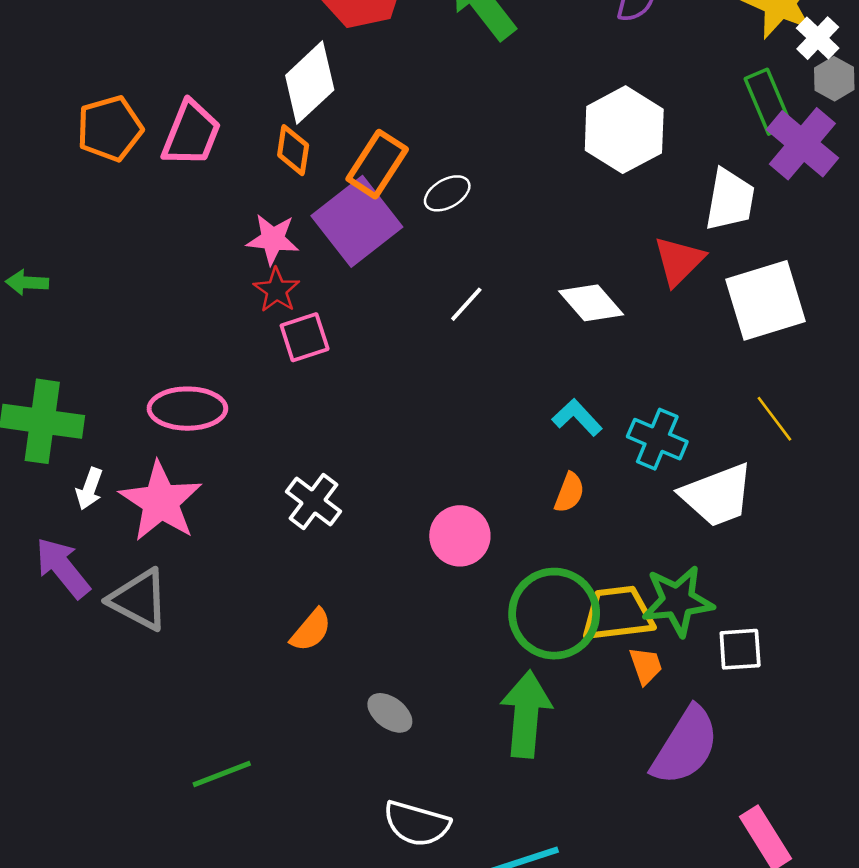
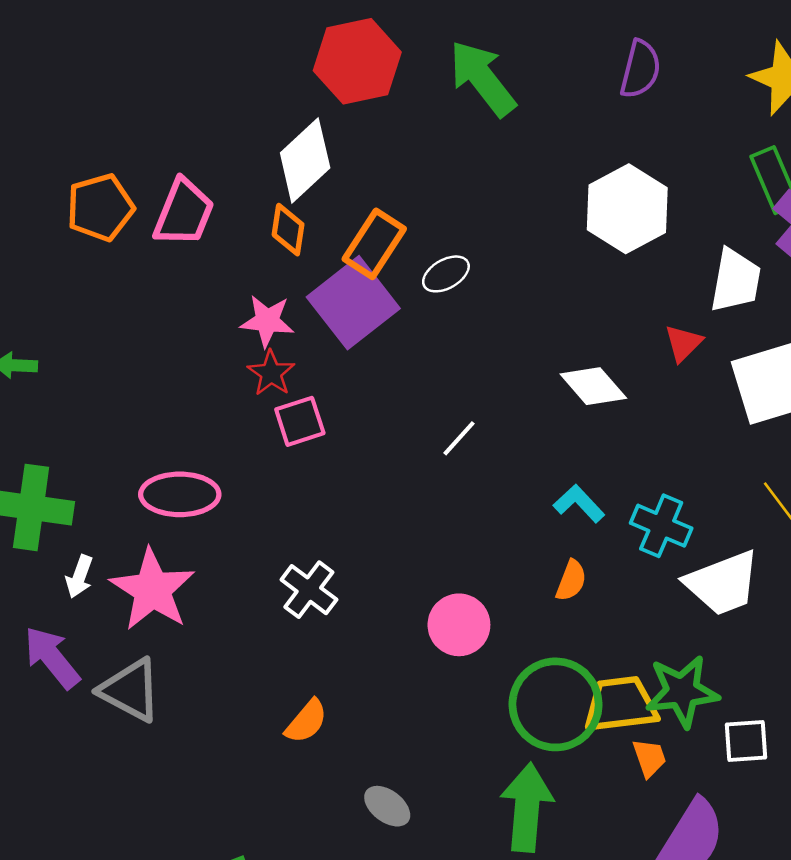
red triangle: (679, 261) -> (683, 343), size x0.7
white line: (466, 304) -> (459, 438), moved

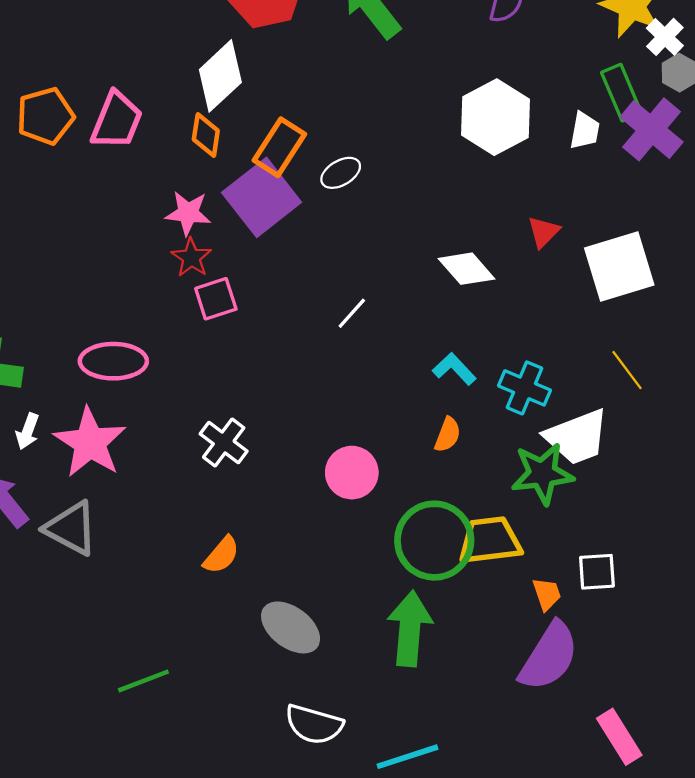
white trapezoid: (736, 280) -> (585, 131), moved, size x0.7
green star: (682, 691) -> (542, 474), moved
orange trapezoid: (649, 758) -> (547, 594), moved
gray ellipse: (387, 806) -> (291, 627), size x1.5

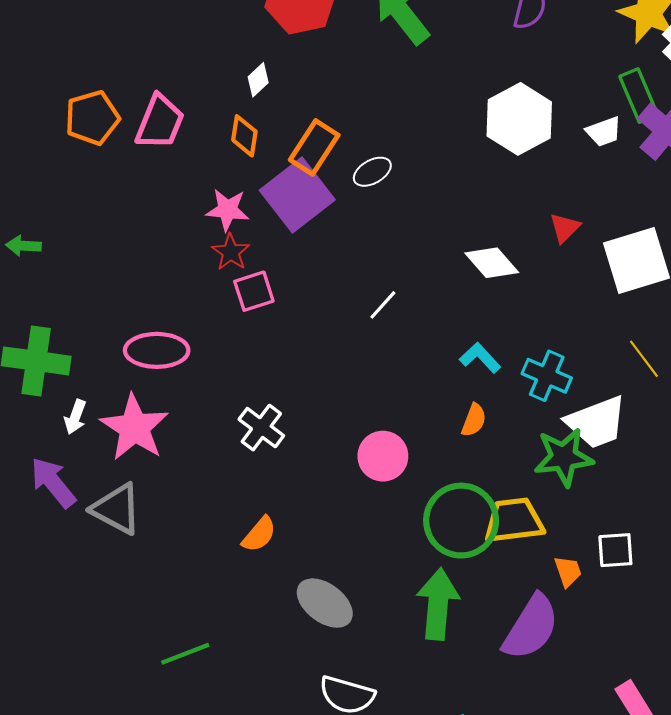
white diamond: (220, 76) -> (258, 80), size x0.5
white trapezoid: (585, 131) -> (604, 132), turned 60
purple semicircle: (549, 656) -> (531, 627), moved

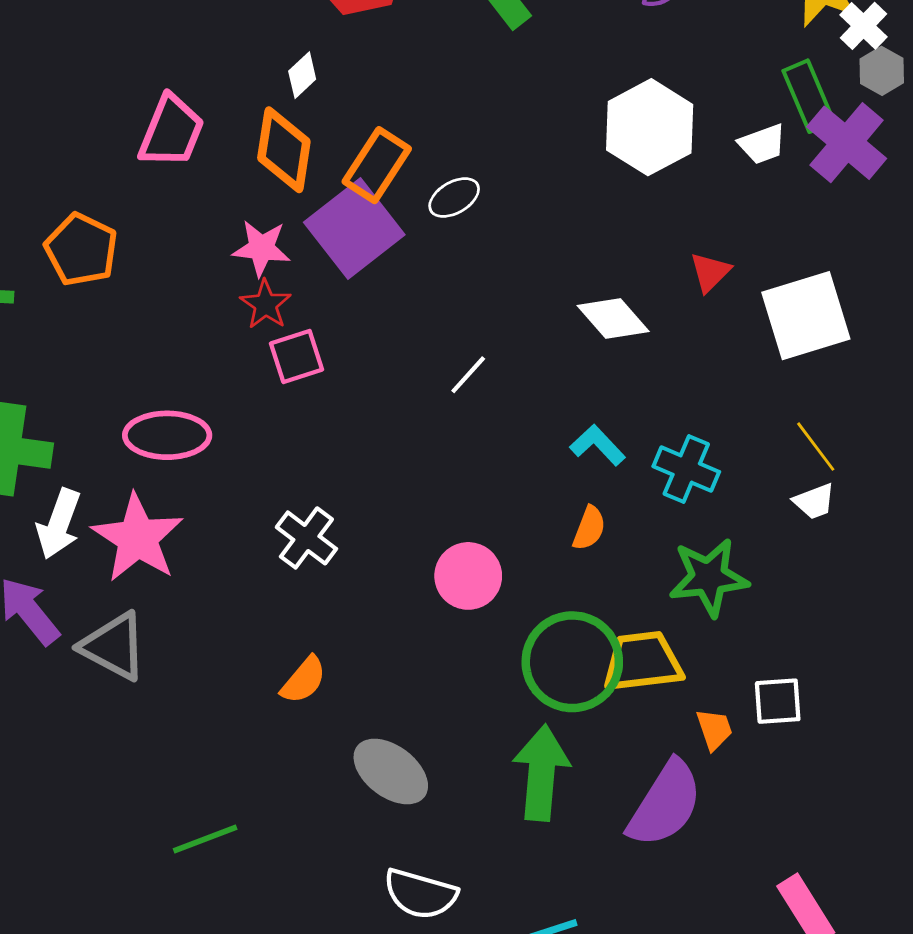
orange pentagon: (92, 118) -> (81, 250), moved, turned -30
orange diamond: (244, 136) -> (284, 150), size x1.5
white arrow: (75, 417) -> (59, 524), size x1.5
white trapezoid: (596, 422) -> (814, 501), moved, size x0.5

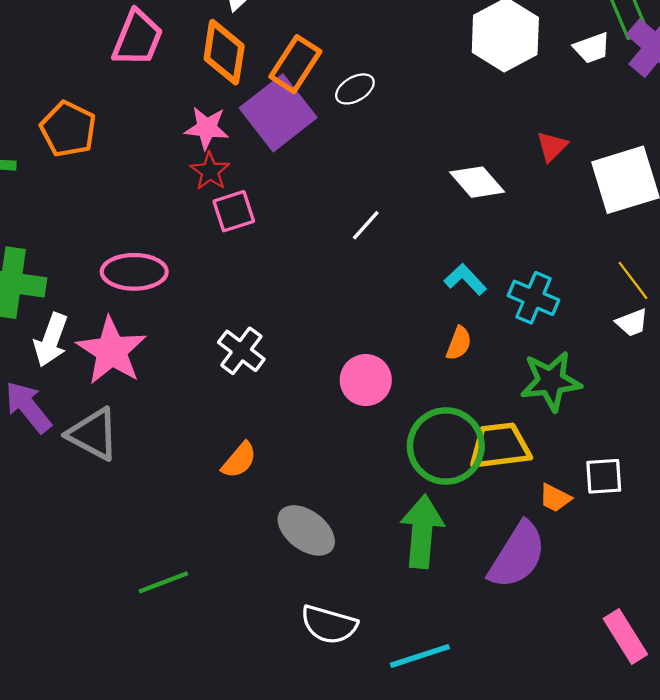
orange trapezoid: (714, 729) -> (555, 498), turned 136

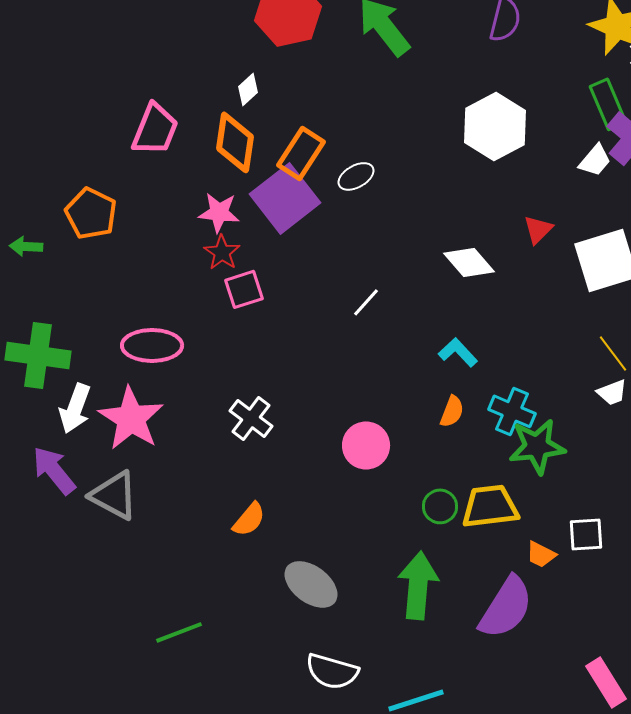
white trapezoid: (592, 48) -> (595, 160), moved, turned -30
cyan cross: (533, 298) -> (512, 411), moved
green circle: (446, 446) -> (440, 506), size x0.5

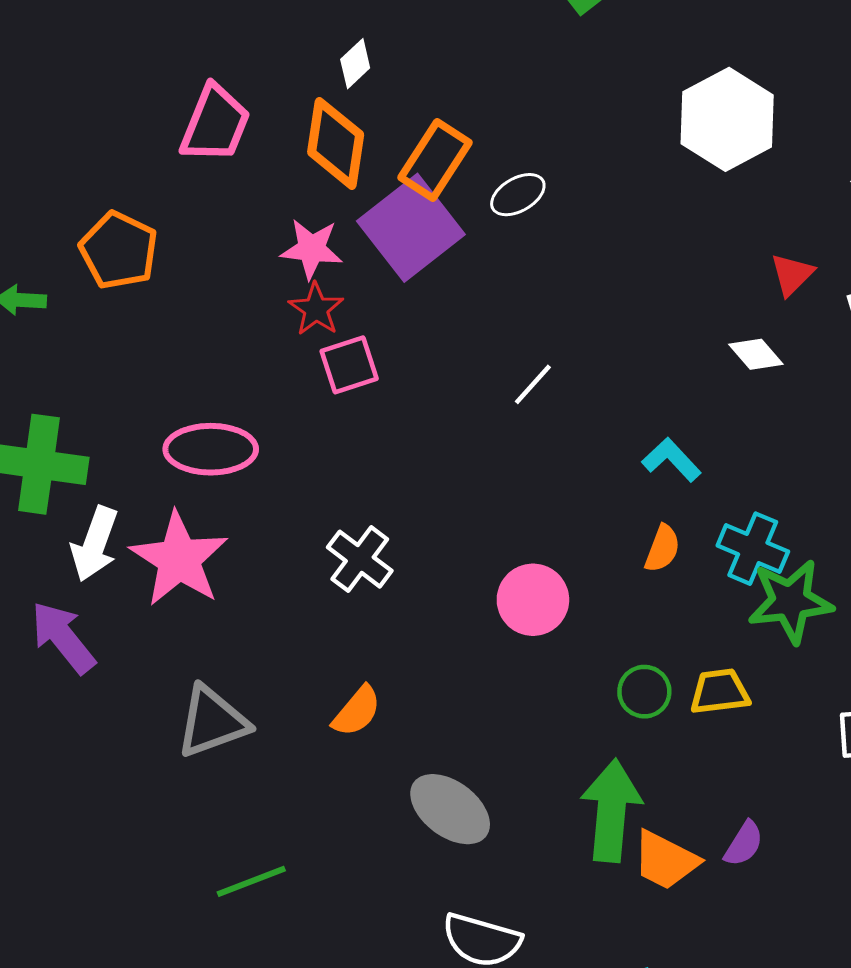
white diamond: (469, 262) -> (756, 354), moved, size x0.7
gray triangle: (114, 495) -> (212, 722), moved, turned -48
yellow trapezoid: (490, 506) -> (720, 692), size x0.7
orange trapezoid: (541, 554) -> (665, 860), moved, size x1.5
purple semicircle: (506, 607) -> (744, 844), size x0.5

